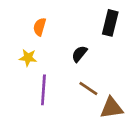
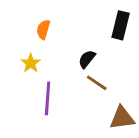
yellow star: (28, 58) -> (31, 63), turned 30
brown line: (88, 89) -> (97, 83), moved

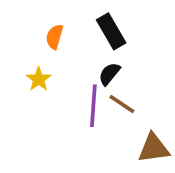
black rectangle: (121, 25) -> (111, 31), moved, turned -44
purple line: (48, 98) -> (93, 106), moved

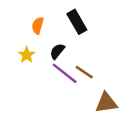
black semicircle: (109, 74) -> (57, 51), moved
purple line: (93, 106) -> (65, 73), turned -56

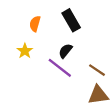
black semicircle: (57, 51) -> (65, 51), moved
brown line: (84, 72) -> (97, 70), moved

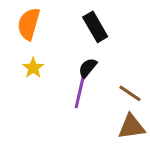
orange semicircle: (35, 24) -> (29, 24), moved, size x1.5
purple line: (60, 68) -> (80, 90), turned 65

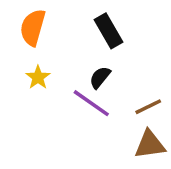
purple line: (80, 90) -> (91, 103), turned -68
brown line: (130, 93) -> (148, 107), turned -60

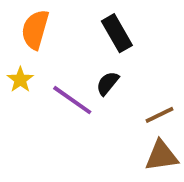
yellow star: (38, 77) -> (20, 80), moved
purple line: (91, 103) -> (72, 100), moved

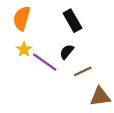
yellow star: (20, 80) -> (24, 49), moved
brown line: (160, 115) -> (83, 71), moved

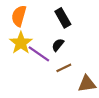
yellow star: (24, 49) -> (21, 43), size x1.6
brown line: (83, 71) -> (64, 68), moved

